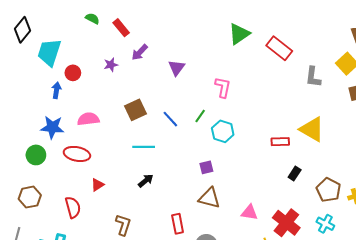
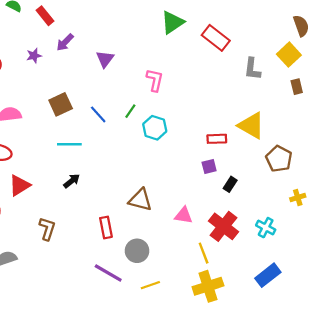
purple square: (206, 167) -> (209, 167), moved
black rectangle: (295, 173) -> (230, 184), moved
red triangle: (98, 185) -> (19, 185), size x1.5
brown pentagon: (328, 190) -> (279, 159), moved

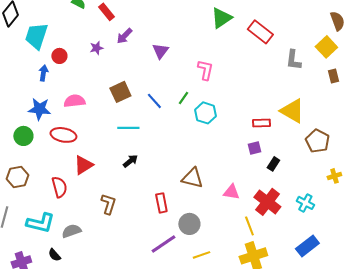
purple line: (108, 273) -> (163, 244), turned -64

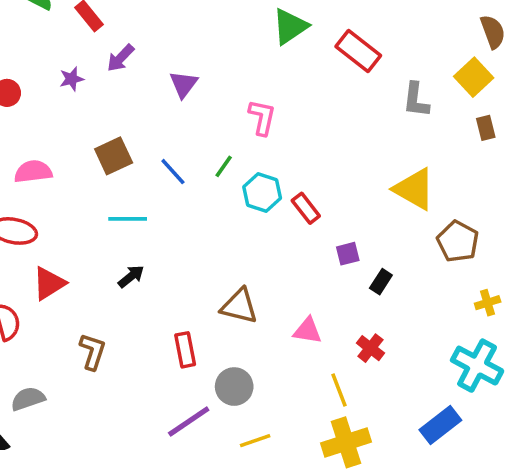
red rectangle: (261, 123) -> (306, 208), moved, turned 54
red cross: (267, 202) -> (370, 348), size x0.6
cyan cross: (305, 203) -> (477, 366), moved, size x1.6

